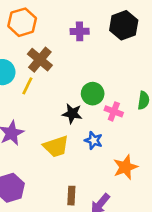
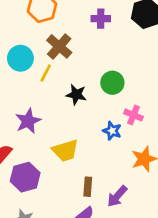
pink cross: (114, 111) -> (134, 115), moved
black star: (72, 114) -> (76, 95), moved
yellow trapezoid: (56, 146) -> (65, 151), moved

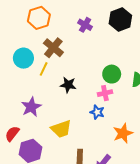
purple cross: (101, 19) -> (85, 25), turned 32
green circle: (112, 83) -> (112, 74), moved
pink cross: (134, 115) -> (105, 93), moved, turned -32

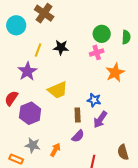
yellow line: (44, 69) -> (38, 50), moved
blue star: (97, 112) -> (94, 100), moved
orange star: (123, 133) -> (115, 73), moved

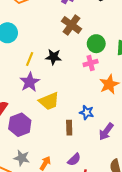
brown cross: (44, 13) -> (72, 25), moved
purple star: (27, 71) -> (30, 82), moved
purple arrow: (100, 120) -> (106, 132), moved
purple semicircle: (78, 136) -> (74, 160), moved

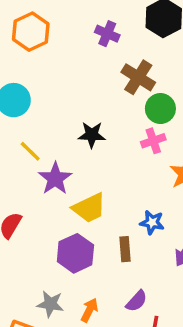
brown cross: (72, 25) -> (138, 77), moved
yellow line: (30, 59) -> (30, 151), moved, turned -64
purple hexagon: (20, 125) -> (75, 253), moved

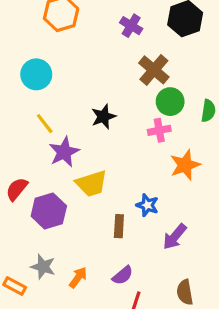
black star: (92, 135) -> (103, 117), turned -30
purple hexagon: (75, 253) -> (49, 211), moved

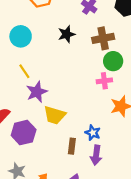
brown cross: (154, 70) -> (103, 38), turned 35
black star: (103, 117) -> (66, 34), moved
yellow trapezoid: (91, 183) -> (55, 115), turned 30
purple arrow: (175, 237) -> (96, 155), moved, turned -36

